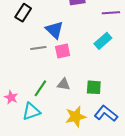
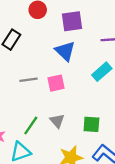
blue triangle: (54, 30) -> (65, 51), moved
gray triangle: (64, 84) -> (57, 121), turned 40

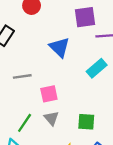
purple square: (72, 21) -> (85, 17), moved
pink square: (56, 83) -> (49, 94), moved

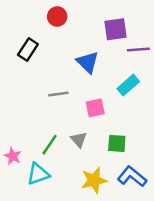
gray line: (22, 76) -> (58, 94), moved
pink square: (49, 94) -> (95, 108), moved

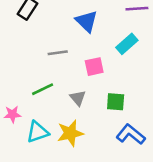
green line: (50, 145) -> (43, 89), moved, turned 30
pink star: (13, 156) -> (12, 114), turned -30
yellow star: (94, 180) -> (70, 133), moved

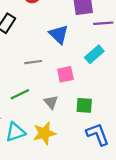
blue L-shape: (131, 134) -> (98, 134), turned 30

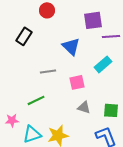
gray triangle: (51, 102) -> (84, 107), moved, turned -32
green square: (84, 105) -> (111, 110), moved

